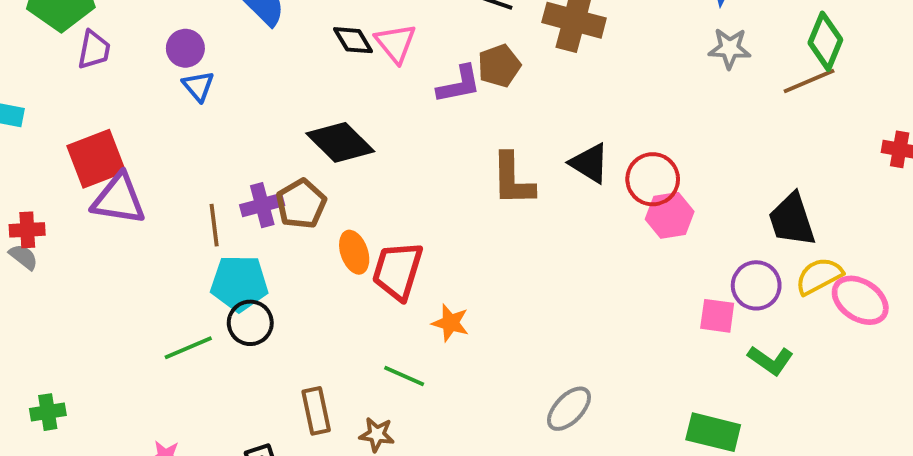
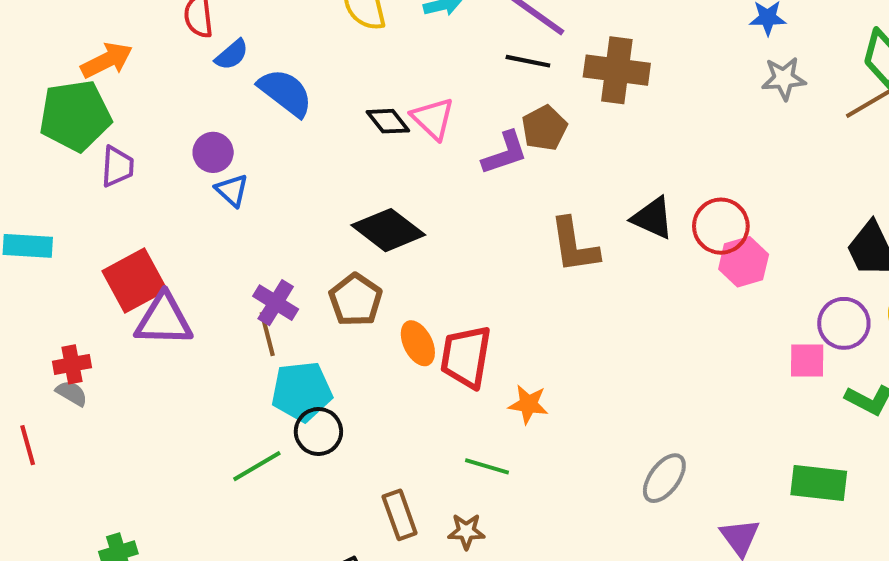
purple cross: (262, 205) -> (276, 303), moved, turned -36

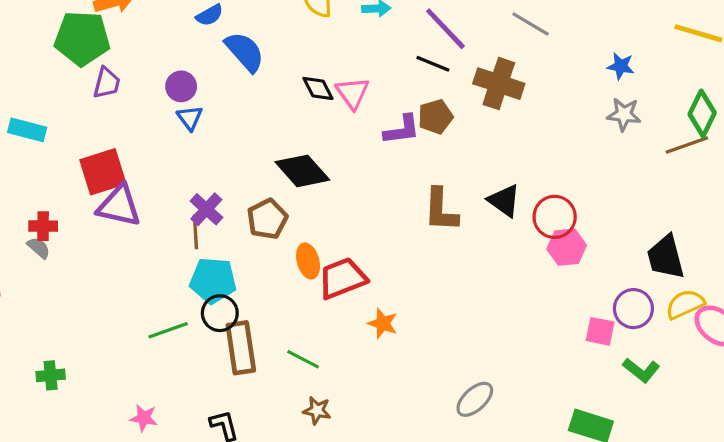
red trapezoid: (466, 357) -> (342, 278), turned 48
green line: (487, 466) -> (303, 359), moved
brown rectangle: (400, 515) -> (241, 348), moved, size x1.4

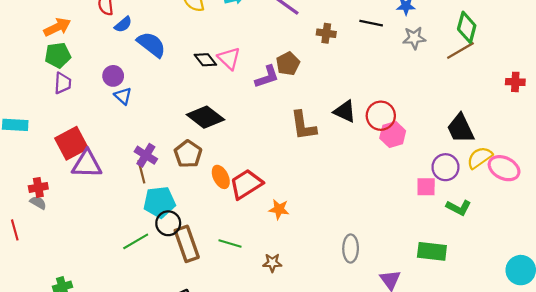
green pentagon: (82, 38) -> (58, 55), moved, size x0.7
black line: (433, 64) -> (371, 23), moved
brown cross: (499, 84) -> (326, 33), size x0.6
gray ellipse: (475, 399) -> (351, 248), turned -36
brown star: (317, 410) -> (272, 263), moved

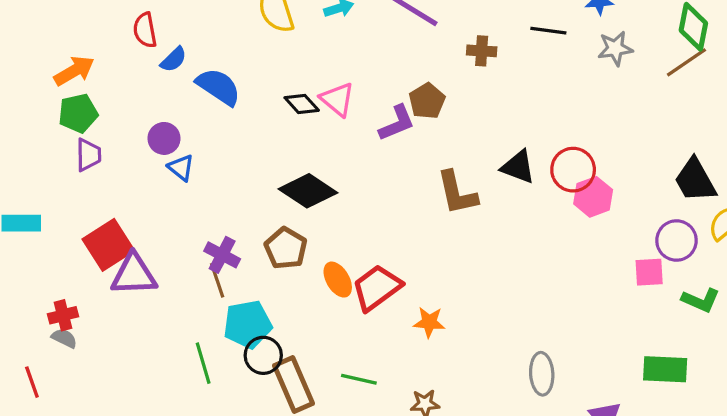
green line: (136, 241) -> (203, 363), moved, turned -72

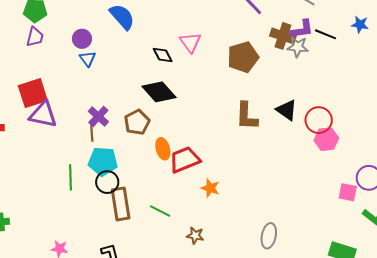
gray star: (615, 48) -> (298, 47), moved
brown cross: (482, 51) -> (283, 36), size x1.4
brown pentagon: (427, 101) -> (243, 57), size x1.4
black diamond: (302, 104) -> (163, 55), moved
purple L-shape: (397, 123) -> (302, 29), moved

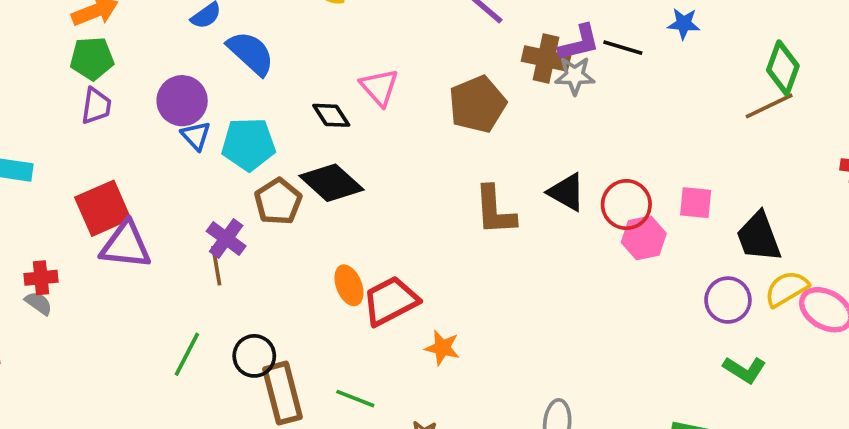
purple circle: (82, 39) -> (182, 101), size x1.4
brown pentagon: (137, 122) -> (278, 202), moved
cyan pentagon: (103, 161) -> (248, 144), moved
green line: (71, 177) -> (187, 354), turned 35
pink square: (348, 192) -> (696, 203), moved

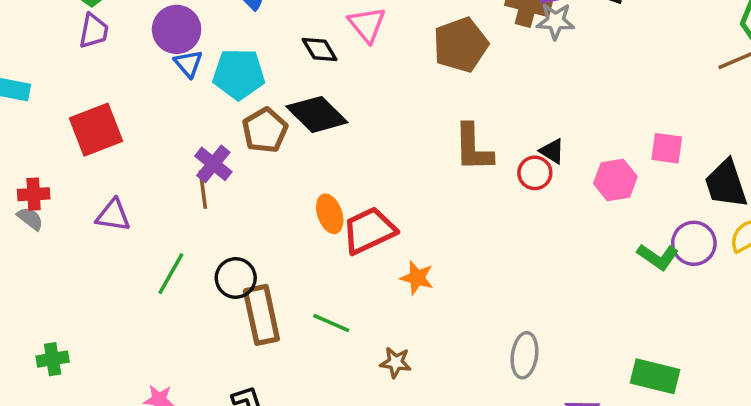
black triangle: (566, 192) -> (552, 151), moved, size x0.7
red circle: (626, 205) -> (535, 173), moved, size x0.7
purple triangle: (126, 245) -> (113, 215), moved, size x0.7
green L-shape: (744, 370) -> (658, 257), moved

